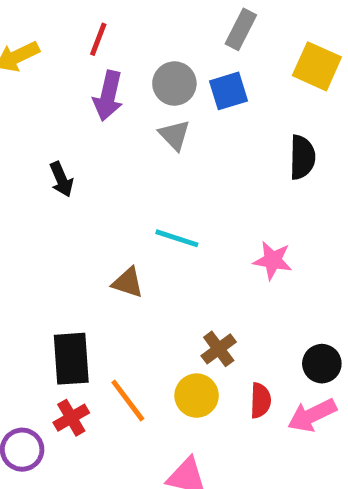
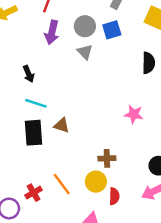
cyan line: (177, 238) -> (36, 103), moved
brown cross: (219, 349) -> (107, 158), turned 35
black rectangle: (71, 359) -> (34, 133), moved
red semicircle: (260, 400) -> (114, 196), moved

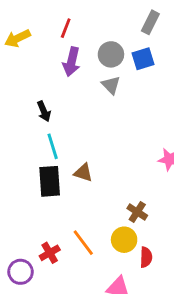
cyan line: (36, 103) -> (53, 146), turned 55
brown cross: (107, 158) -> (137, 212), turned 35

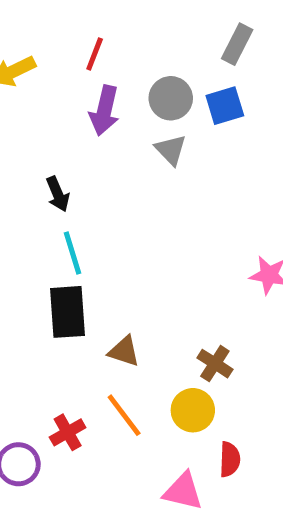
brown triangle: (83, 173) -> (124, 351), moved
red semicircle: (146, 257) -> (230, 459), moved

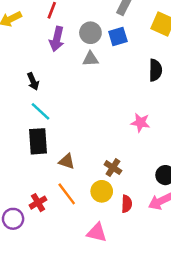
gray triangle: (171, 150) -> (90, 59), turned -49
cyan line: (72, 253) -> (41, 111), turned -30
red semicircle: (230, 459) -> (127, 204), moved

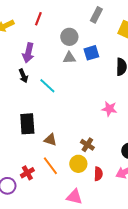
blue square: (118, 36) -> (91, 53), moved
purple arrow: (57, 39) -> (28, 53), moved
cyan line: (41, 111) -> (47, 86), moved

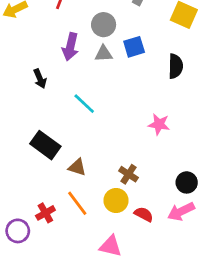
purple arrow: (28, 53) -> (70, 47), moved
cyan line: (47, 86) -> (84, 104), moved
black rectangle: (27, 124) -> (45, 145), turned -50
red semicircle: (98, 174) -> (144, 214), turned -64

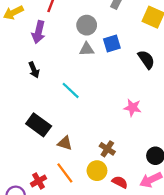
purple arrow: (70, 47) -> (39, 32), moved
black semicircle: (176, 66) -> (146, 60), turned -36

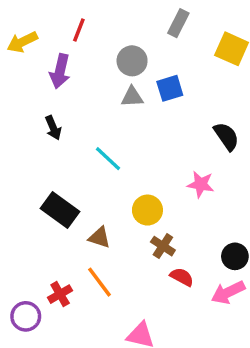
black semicircle: (146, 60) -> (226, 136), moved
yellow circle: (97, 171) -> (147, 210), moved
red semicircle: (120, 182) -> (182, 277), moved

